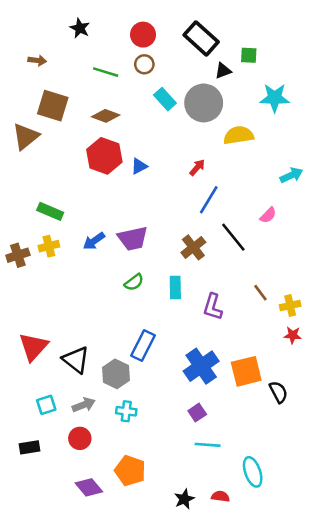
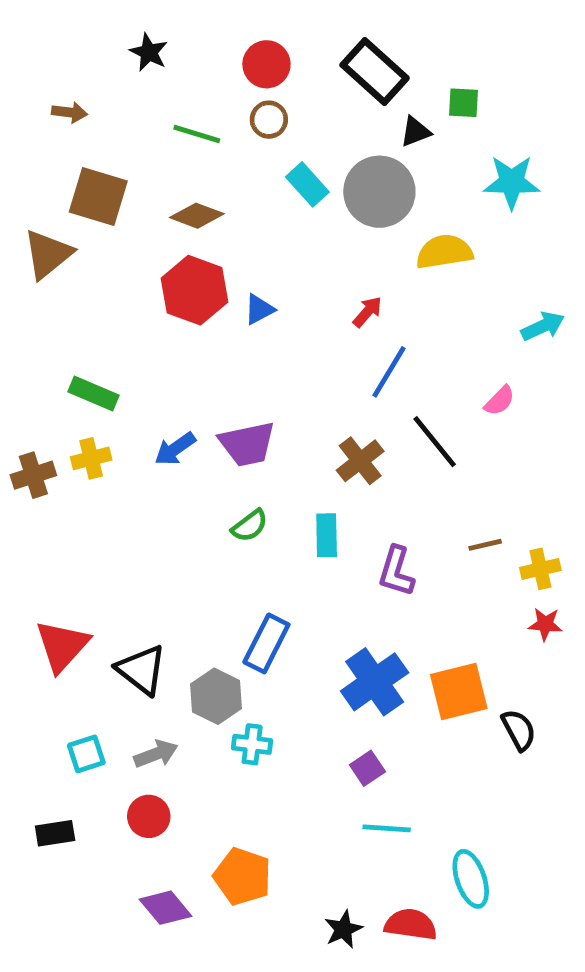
brown line: (260, 293) -> (485, 545), turned -66
cyan cross: (126, 411) -> (252, 744), moved
red semicircle: (220, 496) -> (411, 925), size x1.5

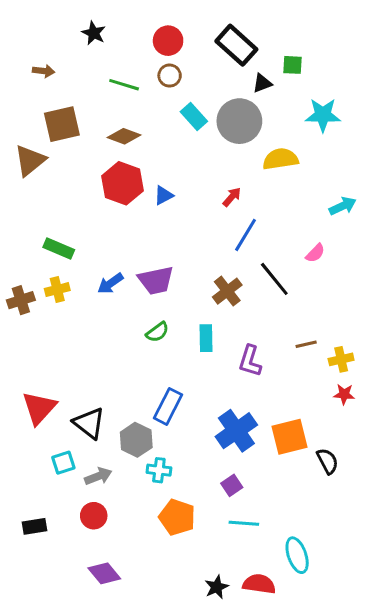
brown square: (98, 196) -> (62, 124), turned -30
cyan square: (86, 754) -> (63, 463), moved
orange pentagon: (242, 876) -> (177, 517), moved

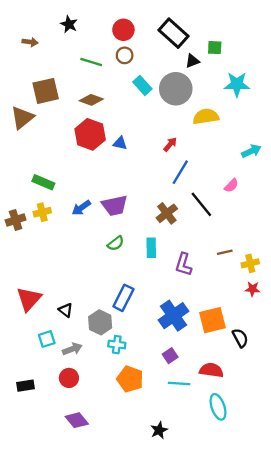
brown arrow: (44, 71) -> (30, 42), moved
blue triangle: (164, 195) -> (120, 143), turned 40
black triangle: (89, 423) -> (66, 310), size x0.6
red semicircle: (259, 584) -> (211, 370), moved

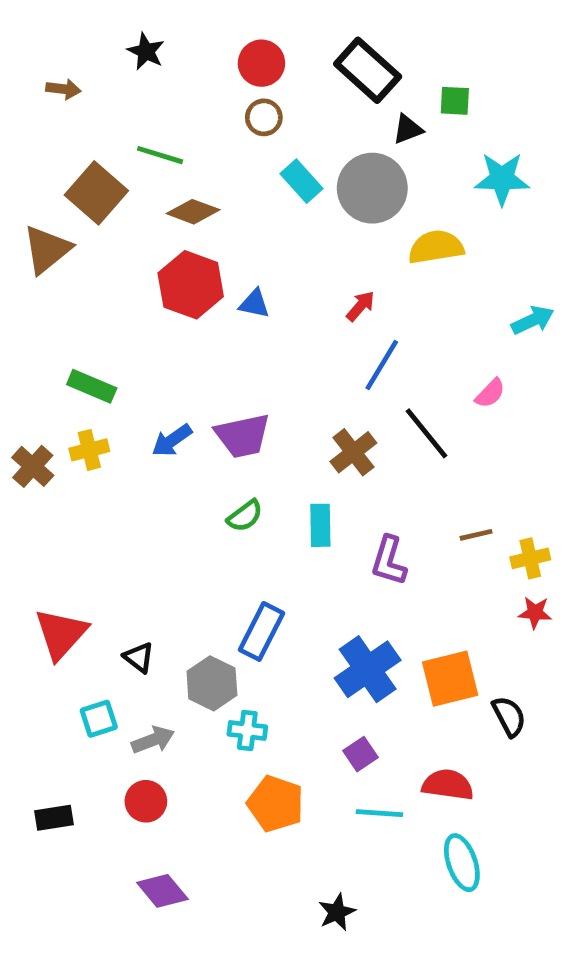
green line: (91, 62) -> (160, 155), moved
brown square: (46, 91) -> (96, 193), turned -36
brown cross: (16, 220) -> (33, 466), turned -30

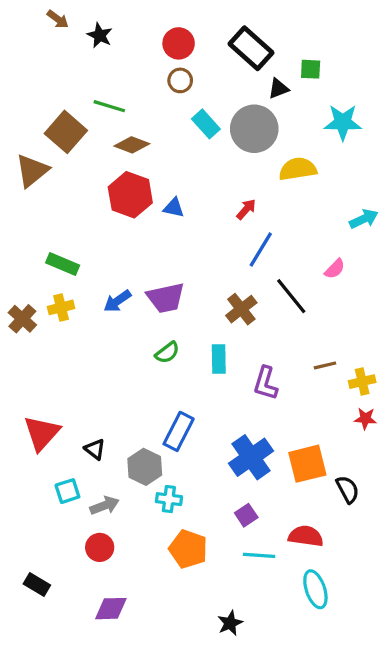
brown arrow: (63, 89) -> (58, 19), moved, turned 30
black rectangle: (54, 818) -> (37, 584), moved, turned 40
purple diamond: (162, 891) -> (111, 609), turned -52

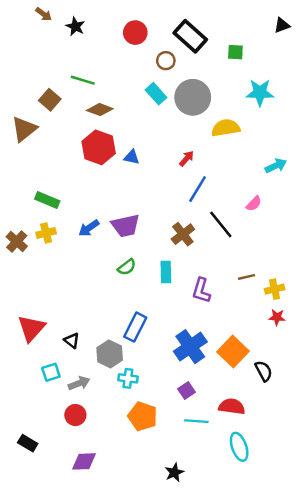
brown circle: (180, 80) -> (166, 61), moved
black triangle: (278, 88) -> (282, 25), moved
brown square: (66, 132) -> (50, 100), size x0.7
orange square: (307, 464) -> (233, 351), turned -32

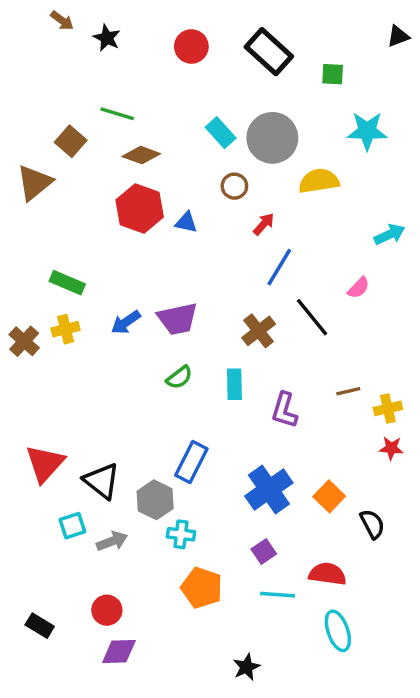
brown circle: (166, 61) -> (234, 186), moved
black triangle: (72, 340) -> (102, 481), size x1.6
orange square: (233, 351) -> (329, 496), size x0.7
red circle: (75, 415) -> (107, 610), moved

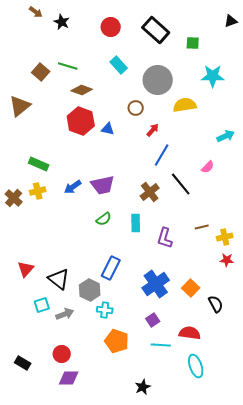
cyan rectangle: (221, 133) -> (119, 65), moved
brown square: (71, 141) -> (41, 72), moved
red triangle: (45, 464) -> (26, 269), size x0.7

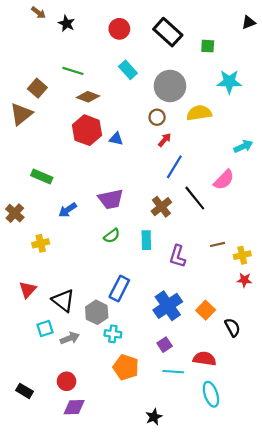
brown square: (41, 72) -> (37, 88), moved
brown circle: (136, 108) -> (157, 117), moved
pink semicircle: (208, 167) -> (224, 180), size x1.5
blue arrow: (73, 187) -> (68, 210), moved
yellow cross: (38, 191) -> (41, 243), moved

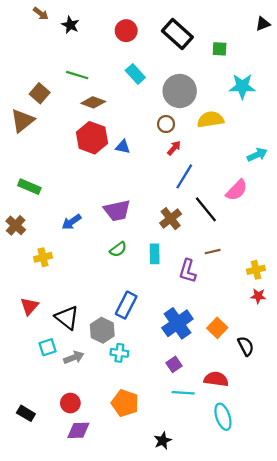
green rectangle: (42, 177) -> (29, 187), moved
brown line: (217, 244) -> (213, 252), moved
orange pentagon: (126, 367) -> (125, 403), moved

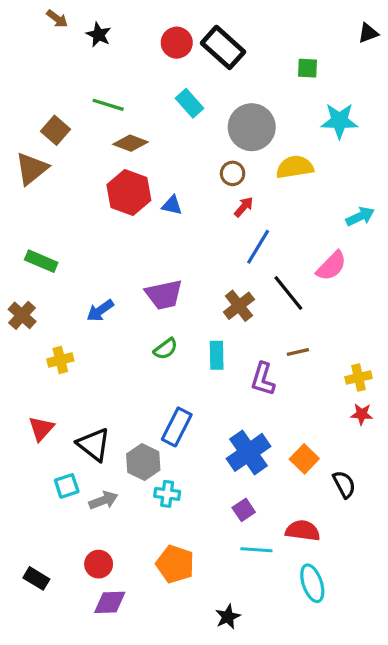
black rectangle: (177, 34) -> (223, 47), moved

